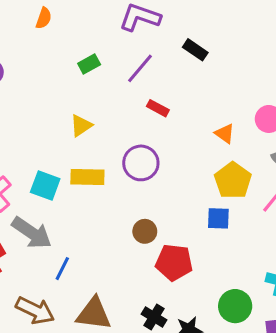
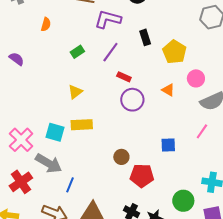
black rectangle: (195, 50) -> (145, 37), turned 42
purple circle: (141, 163) -> (132, 100), moved
yellow pentagon: (233, 180) -> (174, 52), moved

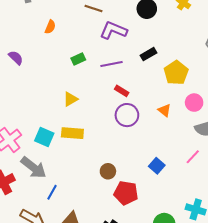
black rectangle: (145, 37) -> (149, 54), turned 70
purple line: (110, 52) -> (111, 64), turned 35
blue square: (168, 145) -> (157, 166), turned 35

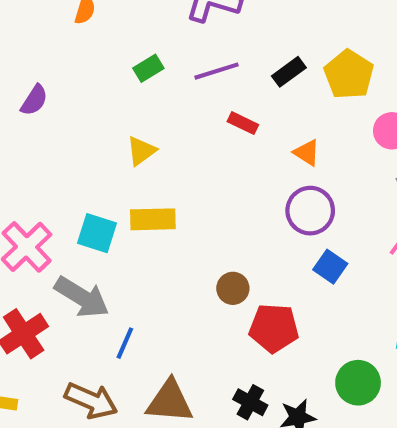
black rectangle: (149, 54) -> (289, 72), moved
purple semicircle: (16, 58) -> (34, 100), moved, turned 84
orange triangle: (164, 110) -> (307, 153), moved
purple circle: (127, 115) -> (310, 211), moved

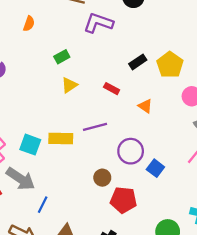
purple line: (217, 71) -> (95, 127), moved
yellow triangle: (141, 151) -> (69, 85), moved
purple circle: (310, 211) -> (131, 151), moved

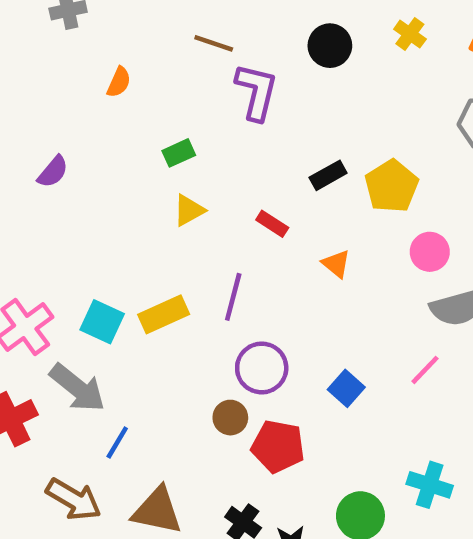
purple L-shape: (98, 23) -> (256, 92), turned 80
purple line: (95, 127) -> (233, 297), turned -65
yellow rectangle: (61, 138) -> (164, 314), turned -30
purple circle: (131, 151) -> (262, 368), moved
brown circle: (102, 178) -> (230, 418), moved

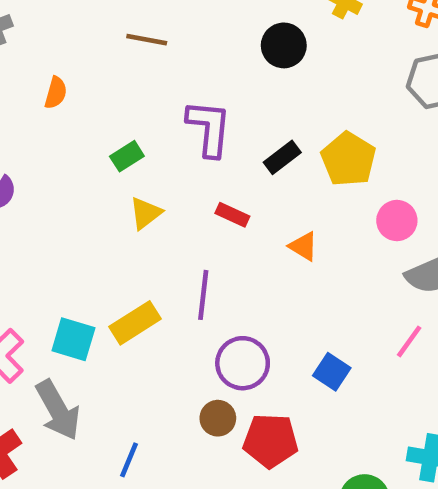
black circle: (330, 46) -> (284, 45), moved
purple L-shape: (256, 92) -> (209, 128), moved
gray arrow: (78, 388) -> (58, 410), turned 30
blue line: (117, 443) -> (129, 460), moved

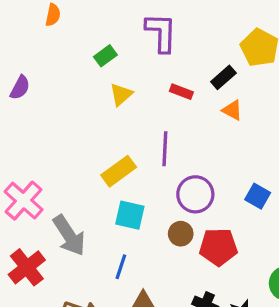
black rectangle: (282, 157) -> (223, 77), moved
cyan square: (73, 339) -> (130, 215), moved

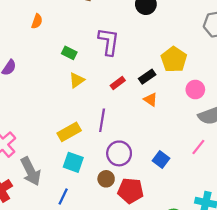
green rectangle: (105, 56) -> (69, 53), turned 56
red rectangle: (181, 92) -> (118, 83), turned -64

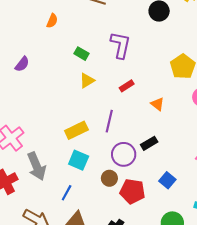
black rectangle: (147, 77) -> (149, 143), moved
blue square: (161, 159) -> (167, 180), moved

